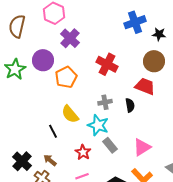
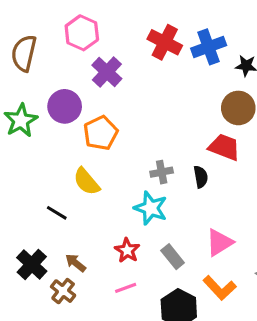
red cross: (107, 64) -> (165, 42), moved
yellow semicircle: (70, 114) -> (87, 181), moved
black line: (53, 131) -> (57, 213), moved, turned -32
gray rectangle: (110, 145) -> (173, 257), moved

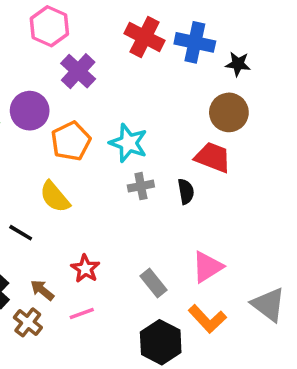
blue cross: (209, 47) -> (195, 42), turned 32
cyan star: (151, 208) -> (128, 143), moved
red star: (127, 250) -> (85, 269), moved
pink line: (126, 288) -> (82, 314), moved

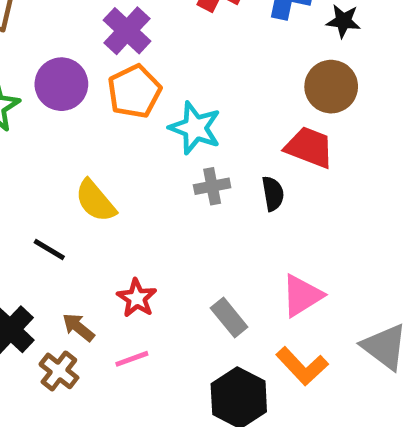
orange pentagon: (71, 141) -> (134, 91), moved

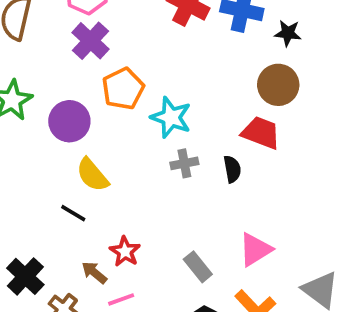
purple cross: (127, 31) -> (90, 41), moved
purple circle: (61, 84) -> (69, 121), moved
black line: (49, 249) -> (73, 213), moved
brown arrow: (78, 327) -> (94, 273), moved

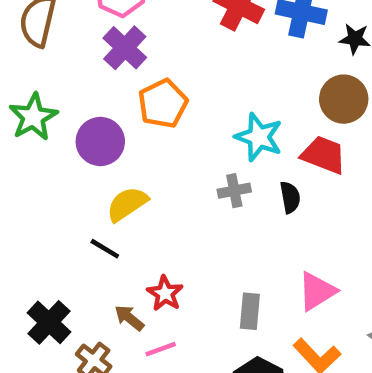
cyan star: (171, 117) -> (259, 137), moved
yellow semicircle: (92, 175) -> (127, 204), turned 96
gray rectangle: (198, 267) -> (250, 311), turned 44

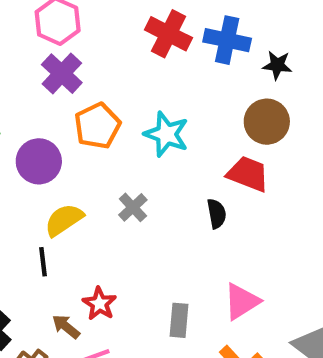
cyan star: (259, 137) -> (166, 134), moved
gray cross: (234, 191) -> (133, 207), moved, turned -32
black line: (105, 249) -> (43, 262), turned 52

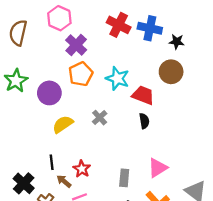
purple cross: (62, 74) -> (76, 45), moved
red trapezoid: (248, 174) -> (143, 95), moved
black line: (43, 262) -> (52, 162), moved

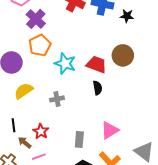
brown circle: (171, 72) -> (123, 55), moved
cyan star: (117, 78) -> (65, 64), moved
gray cross: (100, 118) -> (57, 99), moved, turned 32

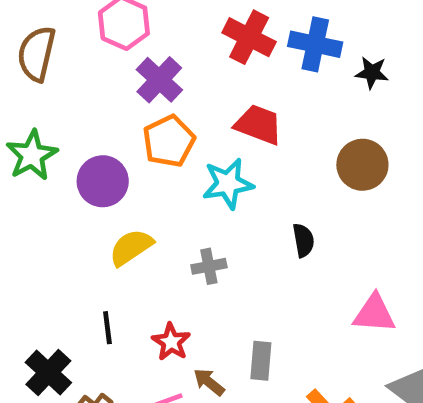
cyan star: (65, 64) -> (228, 184), turned -30
red trapezoid: (97, 65) -> (259, 125), moved
pink triangle: (110, 130) -> (374, 314), moved, turned 36
brown arrow: (25, 143) -> (209, 382), moved

